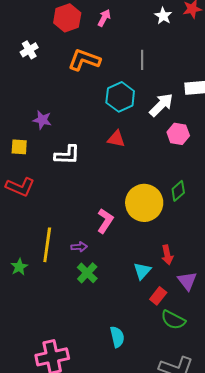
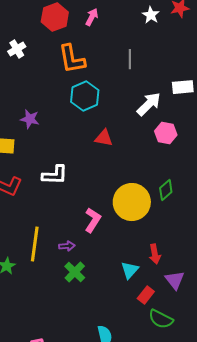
orange L-shape: (84, 60) -> (72, 59), turned -120
cyan hexagon: (120, 97) -> (85, 96), moved
white L-shape: (67, 155) -> (55, 175), moved

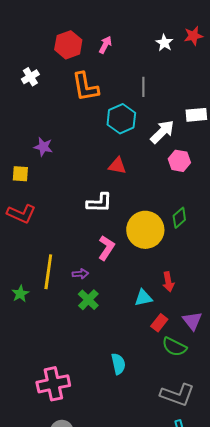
cyan hexagon: (85, 96) -> (121, 119), moved
white L-shape: (55, 175) -> (99, 203), moved
cyan triangle: (130, 270) -> (143, 298), turned 36
purple triangle: (175, 280) -> (192, 321), moved

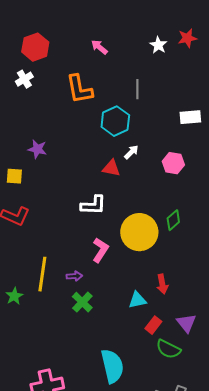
red hexagon: (68, 45) -> (35, 47), moved
pink arrow: (105, 45) -> (99, 47), turned -78
white arrow: (162, 132) -> (131, 152), moved, size x0.6
cyan semicircle: (118, 364) -> (112, 366), size x1.6

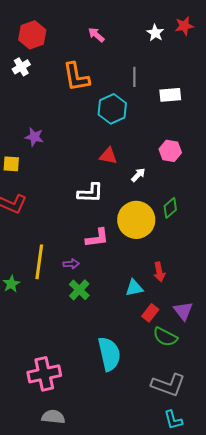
white rectangle: (190, 117) -> (170, 95), moved
white arrow: (131, 152) -> (138, 175), moved
pink L-shape: (100, 250) -> (97, 238), turned 50

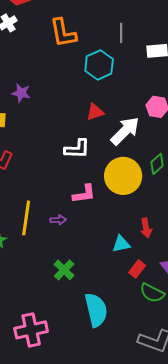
red triangle: (108, 156) -> (95, 112), turned -30
white arrow: (138, 175) -> (125, 131), size x2.0
green cross: (79, 290) -> (64, 270), moved

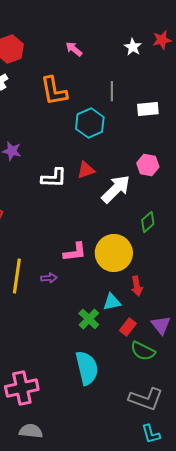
white L-shape: (77, 149) -> (54, 178), moved
yellow circle: (123, 176) -> (114, 253), moved
green cross: (64, 270) -> (89, 319), moved

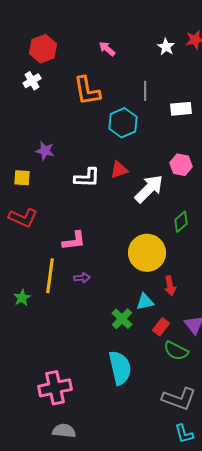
pink L-shape: (75, 252) -> (74, 241), moved

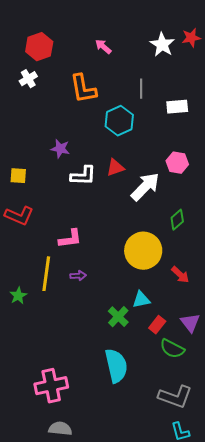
white star: (166, 47) -> (162, 45), size x1.4
purple star: (45, 151) -> (60, 149), moved
red arrow: (170, 286) -> (180, 275), moved, turned -36

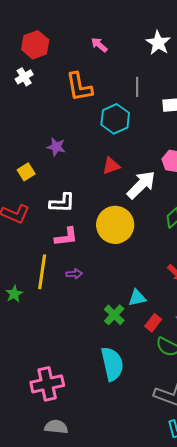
yellow square: (18, 176) -> (26, 172), moved, turned -36
white L-shape: (83, 176) -> (62, 203), moved
yellow circle: (143, 251) -> (115, 225), moved

